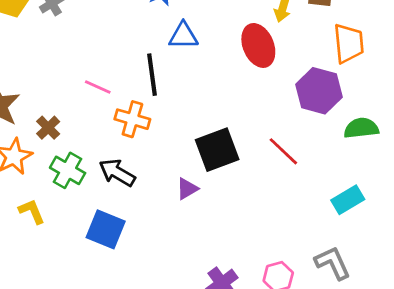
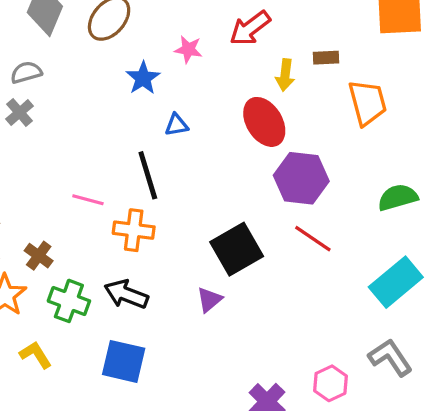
blue triangle: (183, 36) -> (177, 125), size x0.7
purple hexagon: (319, 91) -> (301, 178), moved
cyan rectangle: (348, 200) -> (396, 282), size x1.4

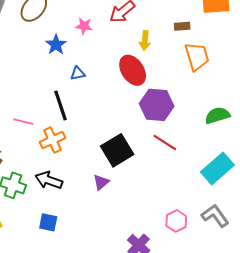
brown rectangle: (326, 58) -> (182, 26), moved
orange cross: (134, 230) -> (52, 140), turned -30
blue square: (124, 361) -> (48, 222), size x0.7
pink hexagon: (330, 383) -> (176, 221), moved

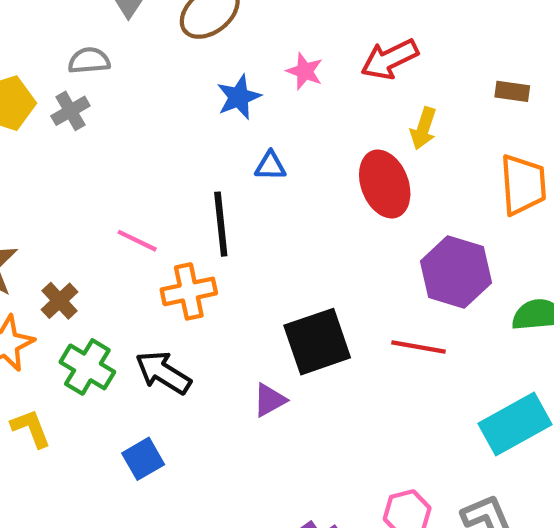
brown rectangle: (182, 26) -> (512, 91), moved
purple hexagon: (157, 105) -> (456, 272), moved
red line: (165, 143) -> (419, 347), turned -35
blue square: (48, 222) -> (143, 459), turned 36

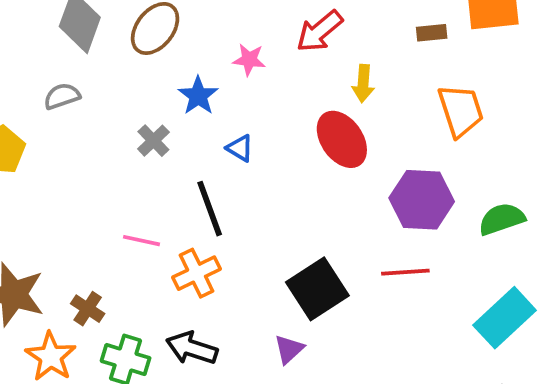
gray cross: (70, 111) -> (153, 141), moved
blue triangle: (270, 166) -> (240, 148), turned 44

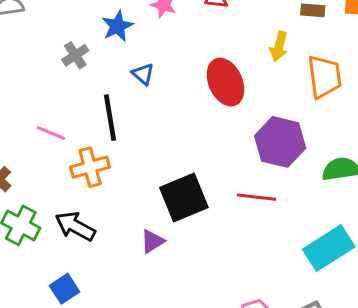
yellow arrow: (363, 83) -> (279, 46), moved

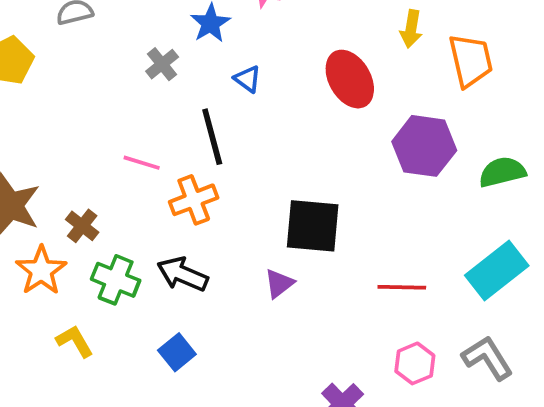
red line: (257, 197) -> (402, 287), moved
black square: (184, 198) -> (313, 226), turned 33

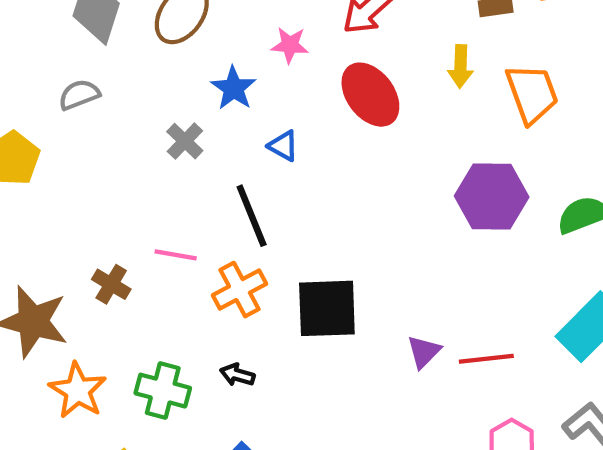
red ellipse: (350, 79) -> (370, 95), moved
brown cross: (82, 226) -> (111, 284), moved
black square: (313, 226) -> (327, 308), moved
black arrow: (182, 274) -> (237, 375), size x0.6
purple triangle: (279, 284) -> (424, 352), moved

